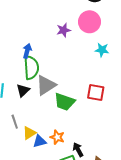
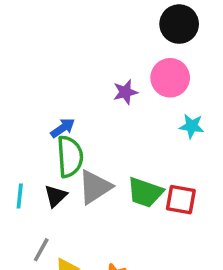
blue arrow: (27, 51) -> (63, 128), turned 40
green trapezoid: (65, 102) -> (145, 192), moved
gray line: (15, 122) -> (41, 250), turned 48

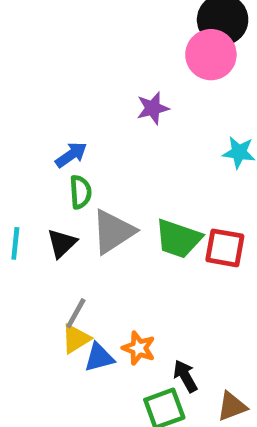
pink circle: (170, 78) -> (211, 55), moved
green semicircle: (70, 157) -> (80, 192), size x0.6
gray line: (41, 250) -> (76, 313), moved

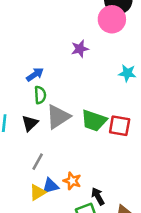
yellow triangle: (76, 339) -> (38, 192), moved

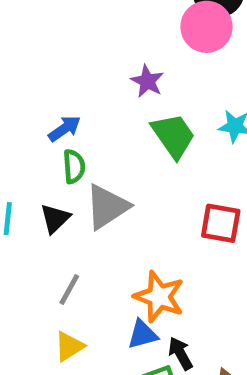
purple star: (80, 49) -> (147, 81), turned -30
green trapezoid: (94, 121) -> (173, 136), moved, turned -144
orange star: (72, 181) -> (159, 297), moved, size x1.5
blue triangle: (50, 186) -> (143, 335), moved

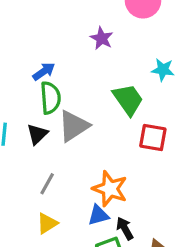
green trapezoid: (173, 136) -> (128, 99), moved
green semicircle: (74, 166) -> (50, 98), size x1.4

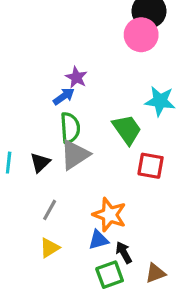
purple star: (102, 38) -> (76, 77), moved
cyan star: (163, 70) -> (160, 101), size x1.4
blue arrow: (44, 71) -> (64, 96), moved
green semicircle: (50, 98) -> (70, 128), moved

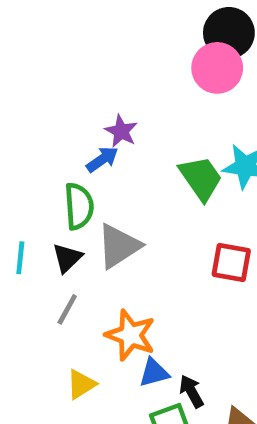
green semicircle: (70, 128) -> (79, 206), moved
green trapezoid: (127, 129) -> (201, 178), moved
gray line: (50, 210) -> (67, 309), moved
orange star: (110, 215) -> (130, 335), moved

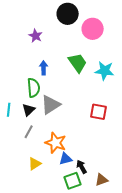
black circle: (229, 33) -> (68, 14), moved
purple star: (121, 131) -> (36, 36), moved
blue arrow: (102, 159) -> (44, 68), turned -56
green trapezoid: (201, 178) -> (78, 63), moved

